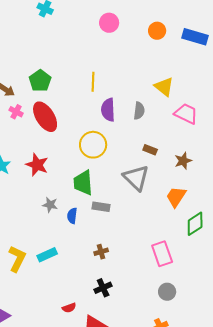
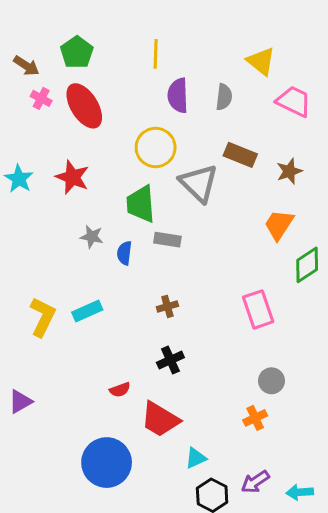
brown rectangle: (150, 150) -> (240, 155), size x1.5
gray triangle: (136, 178) -> (199, 183), moved
gray circle: (167, 292) -> (271, 381), moved

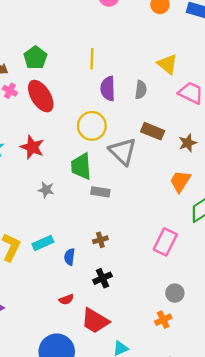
blue semicircle: (124, 253) -> (69, 257), moved
pink rectangle: (258, 309) -> (165, 242), turned 45

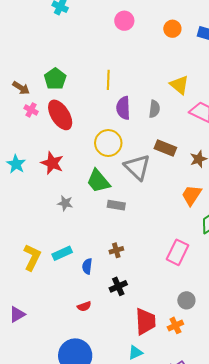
green trapezoid: (81, 166) -> (98, 181), turned -36
red trapezoid: (95, 321) -> (145, 321), moved, turned -124

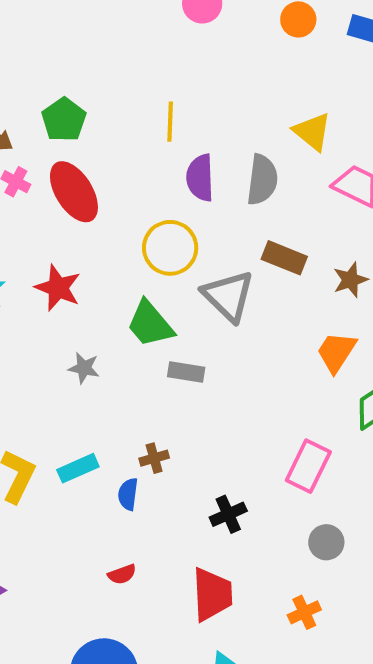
gray semicircle: (154, 109) -> (262, 180), size x1.4
brown cross: (116, 250) -> (154, 458), moved
black cross: (118, 286) -> (228, 514), moved
gray circle: (186, 300) -> (326, 542), moved
red trapezoid: (145, 321) -> (212, 594), moved

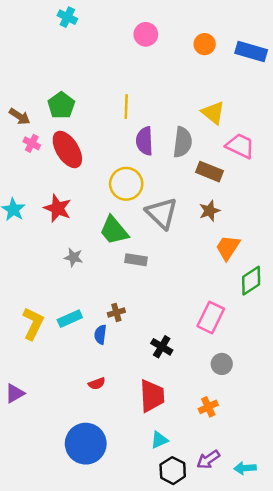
brown rectangle: (284, 258) -> (209, 172), moved
brown star: (350, 280) -> (209, 211), moved
black cross: (228, 514) -> (162, 347), turned -35

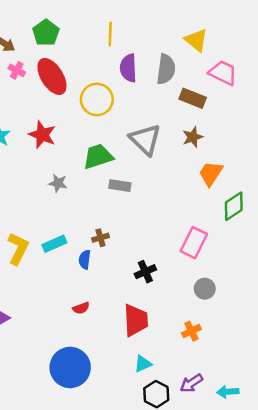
yellow circle: (126, 184) -> (97, 99), moved
green trapezoid: (114, 230) -> (98, 156), turned 112
black cross: (162, 347) -> (145, 272), turned 35

